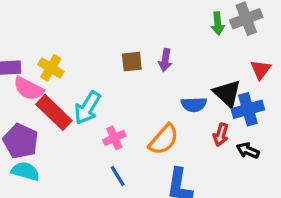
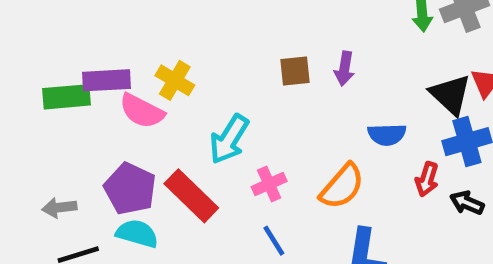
black triangle: (227, 93) -> (450, 94), moved
red rectangle: (54, 112) -> (191, 196), moved

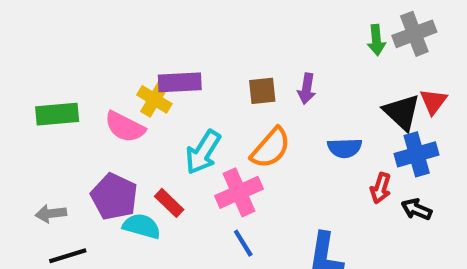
purple rectangle: (107, 80) -> (180, 82), moved
pink cross: (269, 184) -> (239, 192), size x1.5
orange semicircle: (342, 186) -> (271, 148), moved
red rectangle: (191, 196) -> (169, 203), size x0.6
cyan semicircle: (137, 233) -> (142, 226), moved

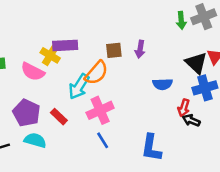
orange semicircle: (271, 148) -> (96, 73), moved
black arrow: (417, 209) -> (191, 120), moved
cyan semicircle: (142, 226) -> (35, 140), moved

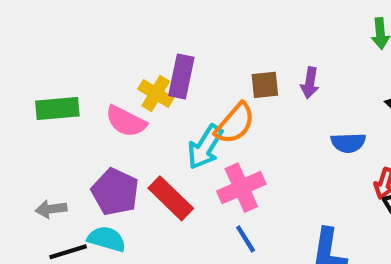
purple rectangle: (65, 45) -> (181, 76), turned -75
red rectangle: (59, 117) -> (171, 198), size x1.5
cyan semicircle: (35, 140) -> (107, 239), moved

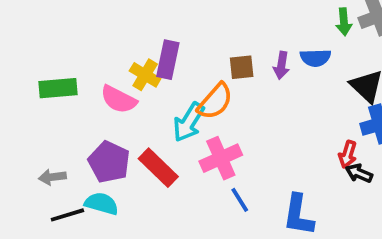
blue semicircle: (348, 143) -> (315, 58), moved
blue line: (246, 239) -> (240, 200), moved

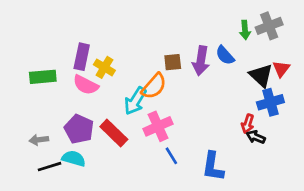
blue semicircle: (315, 58) -> (225, 55), turned 50
purple rectangle: (168, 60) -> (82, 57), moved
purple arrow: (281, 65) -> (201, 61), size x1.5

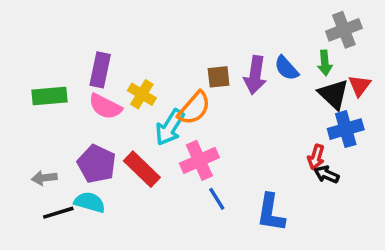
green arrow: (245, 30) -> (325, 63), moved
yellow cross: (104, 67) -> (142, 94), moved

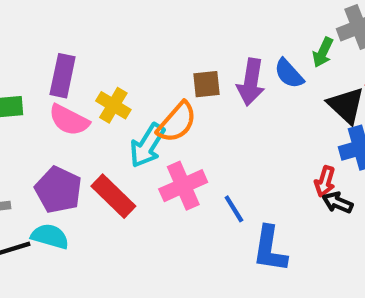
green arrow: (325, 63) -> (323, 52), moved, turned 30
blue line: (217, 199) -> (234, 209), moved

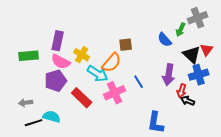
purple arrow: (251, 82) -> (169, 75), moved
cyan arrow: (147, 145) -> (98, 74), turned -90
purple pentagon: (58, 190) -> (56, 81), moved, turned 30
blue line: (234, 209) -> (139, 82), moved

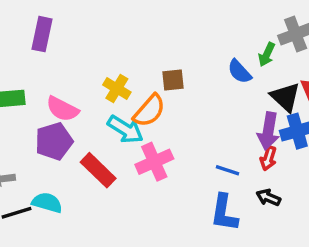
purple rectangle: (58, 41) -> (42, 34), moved
yellow cross: (82, 55) -> (117, 89), moved
purple arrow: (169, 75) -> (268, 131), moved
blue line: (139, 82) -> (228, 170), moved, turned -40
black arrow: (188, 101) -> (268, 197), moved

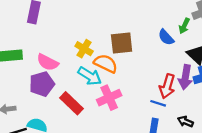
brown square: (173, 80) -> (122, 43), size x1.5
orange semicircle: (149, 111) -> (106, 63), turned -105
red arrow: (268, 158) -> (167, 86), moved, size x1.5

